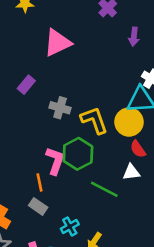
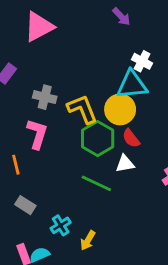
purple arrow: (134, 37) -> (121, 17), turned -48
green hexagon: (78, 154) -> (98, 139), moved
pink L-shape: (55, 161) -> (37, 134), moved
orange line: (39, 182) -> (16, 165), moved

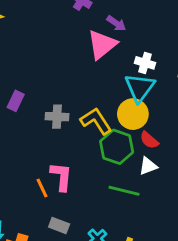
pink triangle: (39, 27) -> (102, 44), moved
cyan triangle: (132, 85) -> (140, 88), turned -36
pink L-shape: (37, 134) -> (61, 177), moved

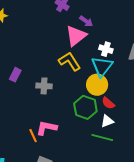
yellow L-shape: (96, 121) -> (70, 61), moved
pink L-shape: (61, 177) -> (47, 128), turned -85
green line: (124, 191) -> (102, 137), moved

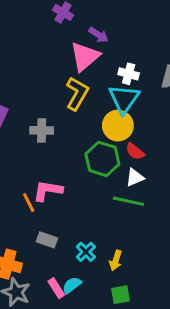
yellow L-shape: (70, 61) -> (77, 94), turned 65

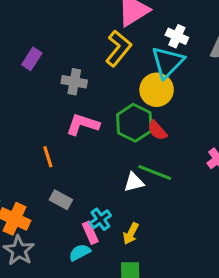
red semicircle: (135, 151) -> (157, 130), moved
white triangle: (135, 177) -> (134, 182), moved
pink L-shape: (48, 191) -> (83, 124), moved
pink rectangle: (56, 288) -> (90, 233), moved

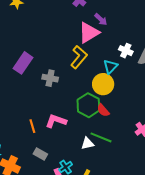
white cross: (177, 36) -> (126, 51), moved
purple rectangle: (32, 59) -> (23, 63), size x1.5
cyan triangle: (168, 62) -> (110, 67), size x0.7
pink L-shape: (83, 124) -> (56, 121), moved

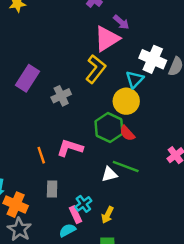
white cross: (126, 51) -> (153, 59), size x1.5
gray cross: (50, 78) -> (61, 96), turned -35
gray rectangle: (40, 154) -> (52, 189), turned 64

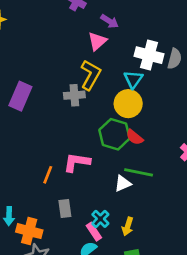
pink triangle: (107, 39) -> (97, 41), size x0.7
gray cross: (61, 96) -> (74, 95), moved, turned 30
orange line: (41, 155) -> (48, 175), turned 49

